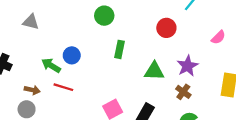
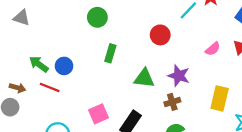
blue circle: (72, 55) -> (64, 66), moved
purple star: (187, 66) -> (179, 76), turned -30
brown cross: (183, 92) -> (172, 102), turned 32

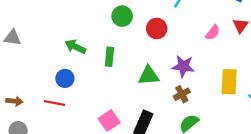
green circle: (97, 17) -> (122, 16), moved
green arrow: (39, 64) -> (75, 47), moved
brown arrow: (17, 88) -> (14, 101), moved

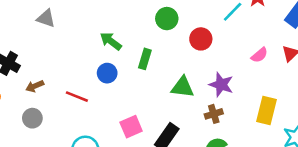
blue circle: (65, 78) -> (107, 73), moved
brown arrow: (14, 101) -> (35, 86), turned 140

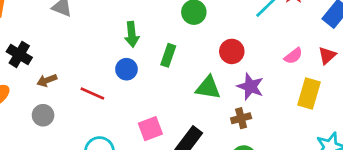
red circle: (201, 39) -> (232, 51), moved
green arrow: (111, 41) -> (132, 34), turned -135
yellow rectangle: (267, 111) -> (309, 94), moved

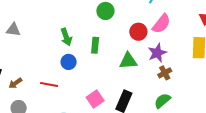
pink semicircle: (293, 56) -> (161, 24), moved, size x1.5
purple star: (250, 87) -> (157, 53), turned -30
brown cross: (241, 118) -> (165, 73), moved

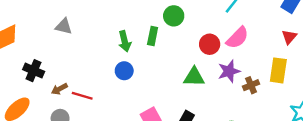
green rectangle: (95, 45) -> (153, 36), moved
brown cross: (165, 73) -> (251, 85), moved
red line: (49, 85) -> (82, 96), moved

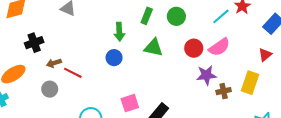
green circle: (174, 16) -> (176, 16), moved
green rectangle: (153, 36) -> (147, 16), moved
black cross: (34, 71) -> (34, 43), turned 36
green triangle: (194, 77) -> (153, 48), moved

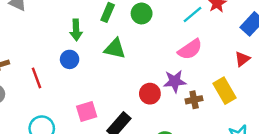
red circle: (194, 48) -> (150, 94), moved
red line: (73, 73) -> (37, 78), moved, turned 42
yellow rectangle: (250, 83) -> (224, 91), turned -50

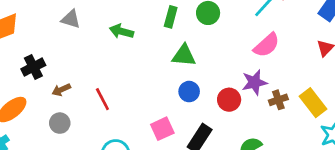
green arrow: (76, 30) -> (121, 31), moved, turned 115
blue circle: (70, 59) -> (189, 92), moved
yellow rectangle: (224, 91) -> (313, 103), moved

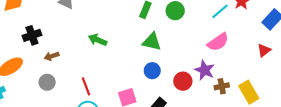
green arrow: (121, 31) -> (98, 40), moved
purple star: (254, 82) -> (205, 70), turned 30
red line: (102, 99) -> (86, 86), moved

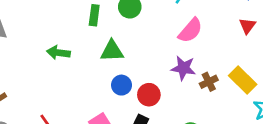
green arrow: (98, 40) -> (58, 53), moved
red circle: (183, 81) -> (149, 95), moved

